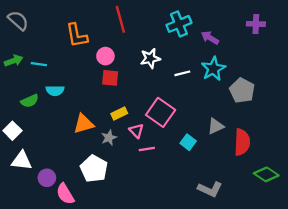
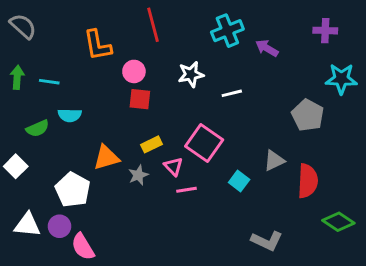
green arrow: (14, 61) -> (17, 77), turned -66
cyan star: (213, 69) -> (341, 79), moved, turned 30
white triangle: (22, 161) -> (27, 225), moved
white pentagon: (94, 169) -> (73, 190), moved

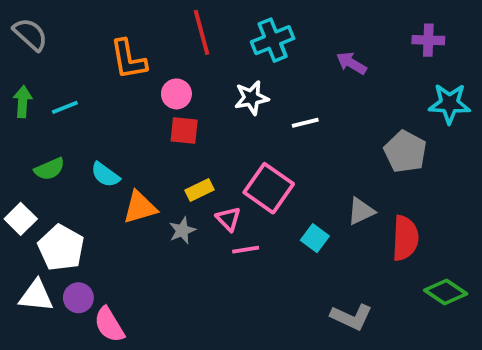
cyan cross: (227, 31) -> (273, 40), moved
cyan line: (49, 82) -> (65, 107), turned -30
cyan semicircle: (70, 115) -> (105, 175), moved, turned 35
white pentagon: (73, 190) -> (61, 248), moved

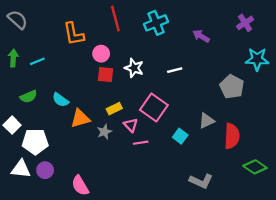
purple cross: (428, 40) -> (245, 23), turned -35
white star: (251, 98) -> (134, 68), moved, turned 30
white pentagon: (61, 248) -> (35, 142), turned -30
pink semicircle: (109, 325) -> (80, 186), moved

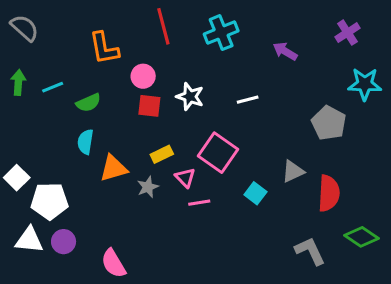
green semicircle: (29, 97) -> (88, 103), moved
cyan semicircle: (60, 100) -> (85, 142), turned 63
gray L-shape: (201, 181) -> (310, 251), moved, turned -140

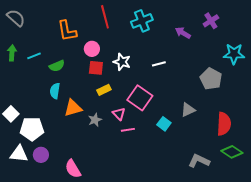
purple cross: (348, 33) -> (211, 21), moved
yellow rectangle: (162, 154) -> (104, 90), moved
red semicircle: (329, 193) -> (224, 124), moved
gray L-shape: (310, 251) -> (199, 161), turned -40

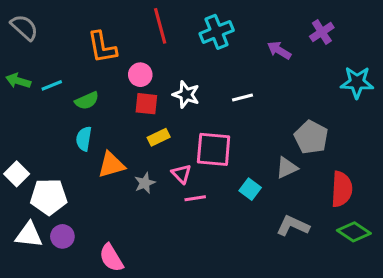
green arrow: (12, 53) -> (18, 81), turned -77
gray pentagon: (211, 79) -> (311, 137), moved
pink square: (140, 98) -> (214, 149), turned -30
gray L-shape: (199, 161) -> (293, 226), moved

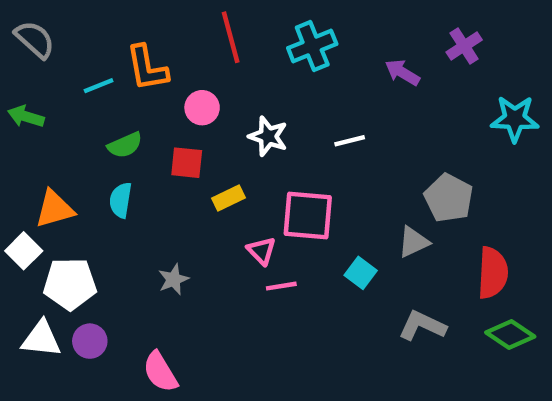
cyan line: (52, 85) -> (99, 86), moved
red square: (146, 104) -> (187, 163), moved
orange triangle: (111, 165) -> (55, 209), moved
gray star: (145, 183) -> (173, 279), moved

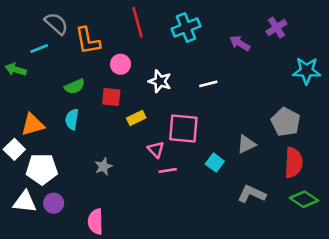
gray semicircle: (35, 39) -> (56, 24), moved
cyan line: (99, 86) -> (39, 49), moved
gray pentagon: (449, 198) -> (286, 122), moved
pink semicircle: (160, 372) -> (96, 222), turned 30

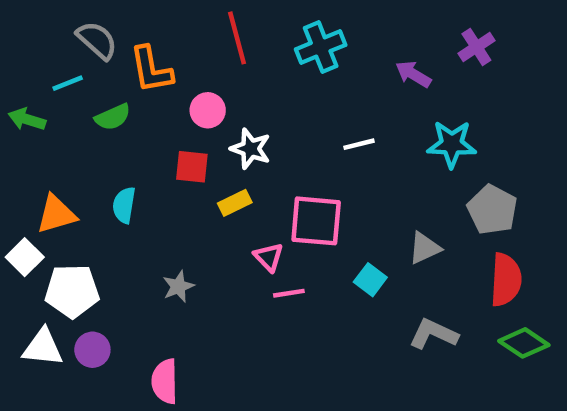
cyan star: (307, 71) -> (452, 144), moved
white star: (160, 81) -> (251, 149), moved
green semicircle: (75, 87) -> (113, 117), moved

